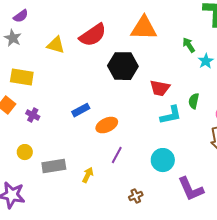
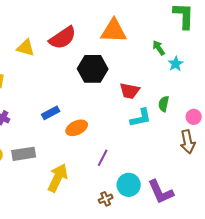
purple line: (117, 155) -> (103, 158), moved
cyan circle: (163, 160) -> (129, 185), moved
gray rectangle: (54, 166) -> (24, 154), moved
yellow arrow: (88, 175) -> (58, 178), size x1.8

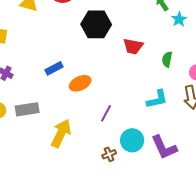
cyan L-shape: (141, 118) -> (157, 99), moved

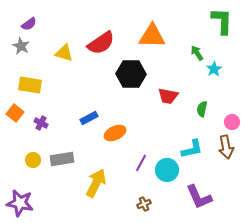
cyan circle: (132, 140) -> (167, 170), moved

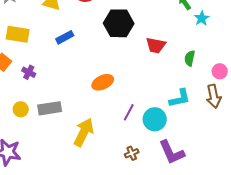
blue rectangle: (89, 118) -> (65, 37), moved
purple L-shape: (199, 197) -> (172, 152), moved

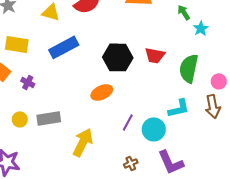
black hexagon: (119, 23) -> (118, 57), moved
blue rectangle: (65, 37) -> (64, 47), size x1.6
green semicircle: (190, 58) -> (189, 68), size x1.8

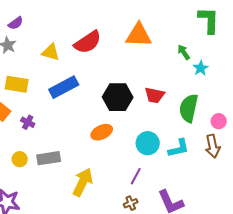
purple line: (128, 122) -> (136, 176), moved
cyan circle: (154, 129) -> (148, 143), moved

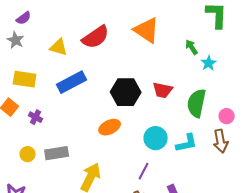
orange triangle: (139, 35) -> (147, 30), turned 32

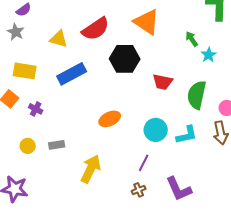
black hexagon: (126, 92) -> (125, 59), moved
gray rectangle: (57, 153) -> (57, 145), size x0.7

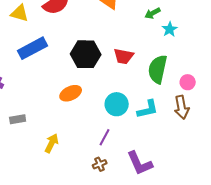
green arrow: (192, 39) -> (153, 13), turned -84
black hexagon: (125, 59) -> (86, 54), moved
yellow arrow: (91, 169) -> (52, 143), size x0.7

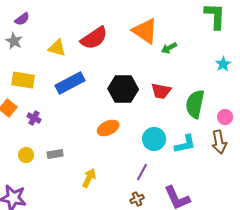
green arrow: (153, 13) -> (169, 48), moved
cyan star: (170, 29) -> (223, 64), moved

